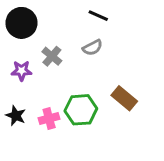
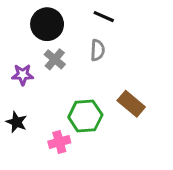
black circle: (22, 23) -> (47, 24), moved
gray semicircle: (92, 48) -> (98, 50), turned -60
pink cross: (49, 118) -> (59, 142), moved

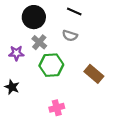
gray semicircle: (98, 50) -> (70, 36), turned 104
green hexagon: (85, 116) -> (51, 65), moved
pink cross: (59, 142) -> (57, 108), moved

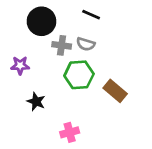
gray cross: (39, 42) -> (62, 45), moved, turned -32
green hexagon: (51, 65) -> (79, 75), moved
black star: (12, 87) -> (36, 102), moved

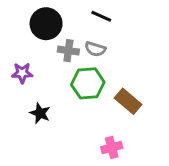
pink cross: (70, 132) -> (112, 147), moved

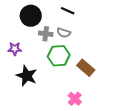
black star: (40, 113) -> (27, 76), size x1.5
pink cross: (112, 147) -> (75, 99), turned -32

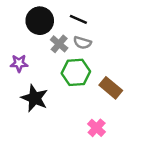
black line: (68, 11) -> (78, 19), moved
gray cross: (46, 34) -> (59, 44), turned 32

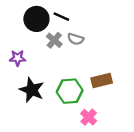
black line: (78, 19) -> (61, 17), moved
green hexagon: (76, 72) -> (70, 91), moved
brown rectangle: (111, 88) -> (102, 80), turned -54

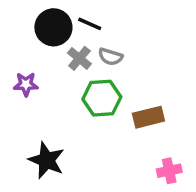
black star: (32, 90) -> (47, 160), moved
green hexagon: (70, 91) -> (102, 98), moved
pink cross: (89, 117) -> (169, 171), moved, turned 35

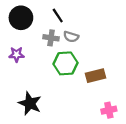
black line: (90, 24) -> (58, 16), turned 32
black circle: (53, 27) -> (21, 18), moved
gray cross: (79, 58) -> (51, 38), turned -32

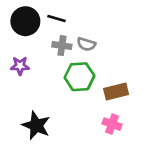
black line: (58, 16) -> (56, 18), moved, turned -40
pink cross: (109, 110) -> (112, 124), moved, turned 32

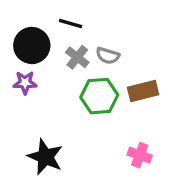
black circle: (25, 21) -> (32, 45), moved
gray cross: (62, 46) -> (77, 57), turned 30
brown rectangle: (116, 92) -> (143, 91), moved

